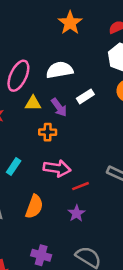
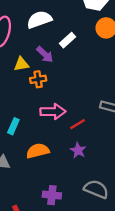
yellow triangle: (33, 103) -> (21, 64), moved
cyan rectangle: (14, 167) -> (13, 126), moved
orange semicircle: (34, 207) -> (38, 151), turned -115

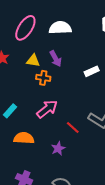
white rectangle: (68, 40) -> (92, 71), moved
pink arrow: (53, 112) -> (47, 109), turned -55
red line: (77, 124) -> (73, 127), moved, turned 56

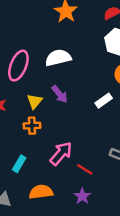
yellow triangle: (33, 61) -> (35, 101), turned -48
orange cross: (43, 78) -> (32, 126), moved
red line: (73, 127) -> (85, 169), moved

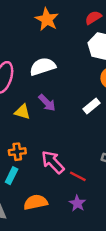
yellow triangle: (35, 101) -> (22, 112), turned -49
orange cross: (32, 126) -> (17, 152), moved
pink arrow: (61, 153) -> (53, 162), turned -80

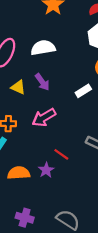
pink arrow: (53, 162) -> (44, 117), moved, turned -85
purple star: (77, 203) -> (46, 170), moved

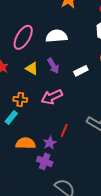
white rectangle: (83, 91) -> (81, 71), moved
red line: (61, 154) -> (64, 130), turned 72
purple cross: (25, 218) -> (45, 161), moved

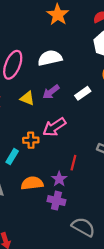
purple arrow: (53, 66) -> (51, 92), turned 91
orange cross: (20, 99) -> (31, 140), moved

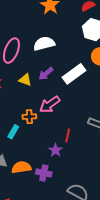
white rectangle: (83, 93) -> (74, 74), size x1.6
orange semicircle: (32, 183) -> (21, 167), moved
purple cross: (56, 201) -> (44, 173), moved

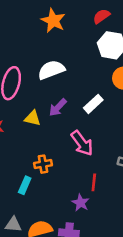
white rectangle: (74, 74) -> (93, 104), size x0.7
pink arrow: (50, 104) -> (82, 143), moved, turned -85

